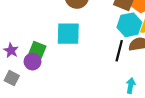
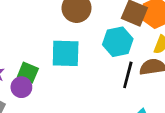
cyan hexagon: (129, 25) -> (118, 42), moved

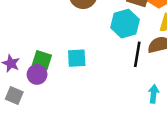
cyan square: (66, 53) -> (77, 58), moved, size x0.7

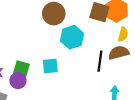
cyan hexagon: (125, 24) -> (72, 37), moved

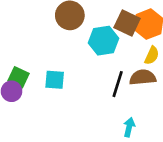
cyan hexagon: (72, 37) -> (103, 41), moved

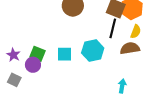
cyan hexagon: (103, 41) -> (93, 51), moved
black line: (118, 84) -> (113, 28), moved

